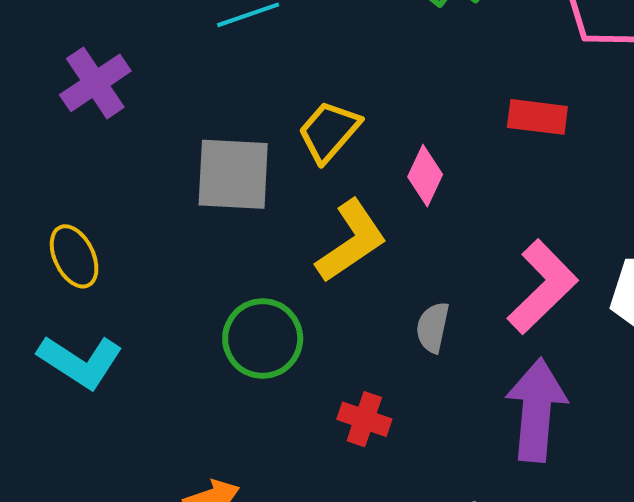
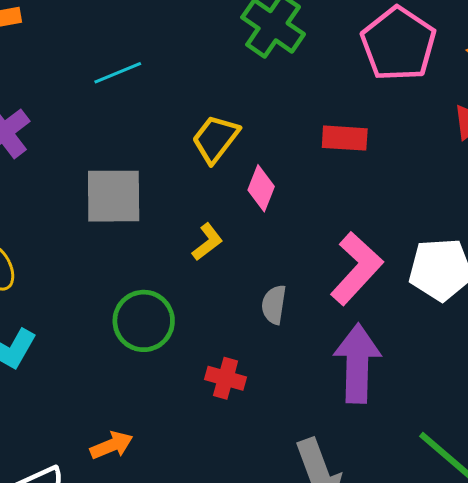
yellow trapezoid: (329, 131) -> (215, 139), moved
yellow L-shape: (351, 241) -> (207, 242), size x0.6

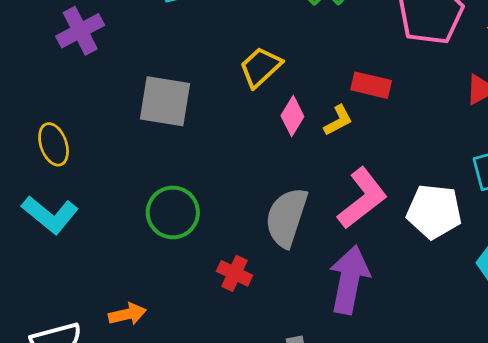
yellow L-shape: (207, 242) -> (338, 120), moved
gray semicircle: (274, 305) -> (286, 217), size x1.8

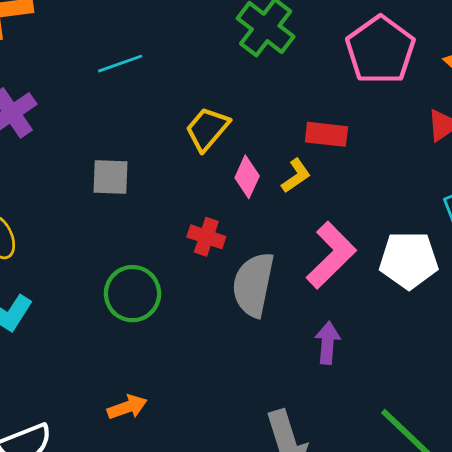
gray square: (165, 101) -> (111, 177), size x0.7
red cross: (234, 273) -> (206, 237), moved
purple arrow: (349, 280) -> (328, 343), size x0.6
orange arrow: (127, 314) -> (127, 407), moved

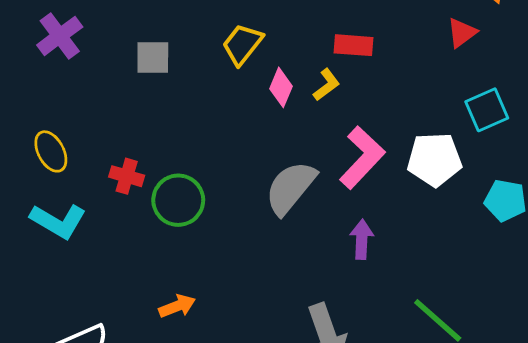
gray square: (111, 177) -> (153, 57), moved
red cross: (206, 237) -> (127, 176), moved
gray semicircle: (253, 285) -> (291, 188), turned 30

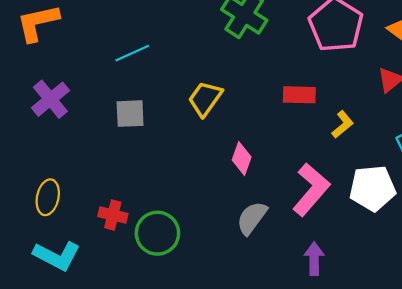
yellow L-shape: (327, 85) -> (343, 125), moved
pink diamond: (281, 87) -> (242, 158), moved
yellow ellipse: (51, 151) -> (48, 197), turned 44
gray semicircle: (291, 188) -> (252, 218), size x0.7

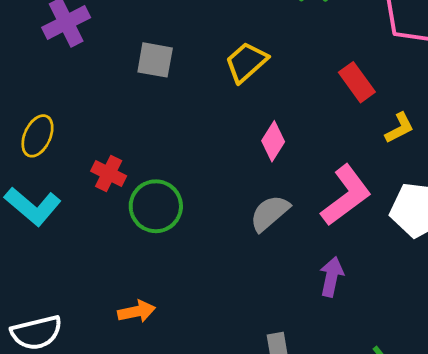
red rectangle: (299, 95) -> (357, 82), turned 40

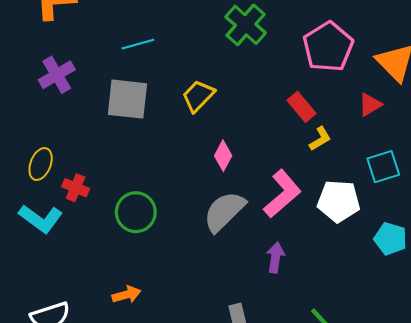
gray square: (155, 60) -> (127, 99), size x1.5
red rectangle: (357, 82) -> (301, 107), moved
red cross: (109, 173) -> (76, 188), moved
gray semicircle: (270, 213) -> (224, 211), size x1.4

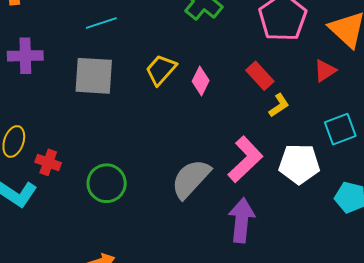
purple cross: (57, 75) -> (25, 56), turned 32
pink diamond: (223, 156) -> (201, 81), moved
purple arrow: (275, 257) -> (242, 220), size x1.5

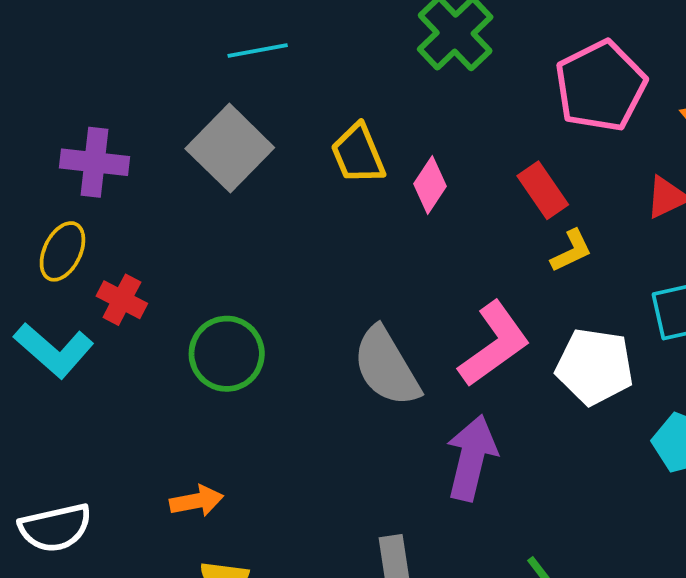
purple cross: (25, 56) -> (95, 162), moved
yellow trapezoid: (161, 70) -> (358, 154), turned -72
gray square: (94, 76) -> (230, 148), turned 33
gray semicircle: (191, 179) -> (386, 367), turned -81

